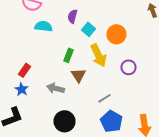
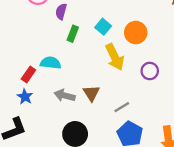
purple semicircle: (72, 16) -> (61, 12), moved
cyan semicircle: (44, 26) -> (51, 63), moved
green rectangle: (68, 55) -> (73, 34), moved
brown triangle: (78, 75) -> (91, 93), moved

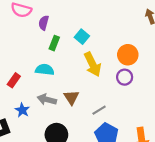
orange circle: (136, 33) -> (128, 55), moved
cyan semicircle: (51, 63) -> (45, 70), moved
blue star: (25, 97) -> (22, 110), moved

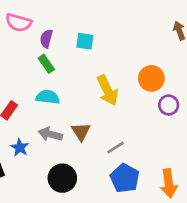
cyan square: (82, 37) -> (85, 41), moved, turned -32
green rectangle: (54, 43) -> (46, 64), moved, turned -56
purple circle: (125, 77) -> (169, 105), moved

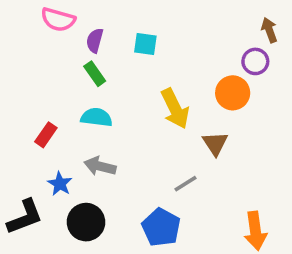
purple circle: (169, 105) -> (255, 61), moved
brown triangle: (81, 132) -> (215, 144), moved
black circle: (62, 178) -> (86, 222), moved
blue pentagon: (125, 178) -> (161, 227), moved

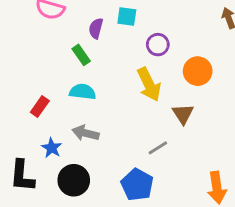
purple semicircle: (95, 41) -> (96, 28), moved
cyan square: (145, 44) -> (127, 17), moved
purple circle: (255, 61) -> (158, 45), moved
black L-shape: (25, 217) -> (22, 176), turned 116

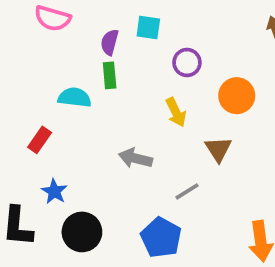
green rectangle: (81, 55) -> (110, 75), moved, turned 30
yellow arrow: (149, 84) -> (176, 112), size x0.7
cyan semicircle: (83, 92) -> (75, 97), moved
gray arrow: (86, 133) -> (135, 158), moved

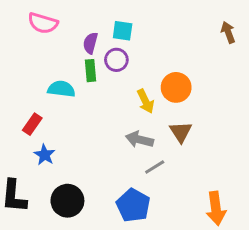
purple circle: (187, 62) -> (116, 60), moved
orange circle: (237, 96) -> (176, 87), moved
gray arrow: (135, 158) -> (139, 139), moved
blue star: (54, 191) -> (44, 155), moved

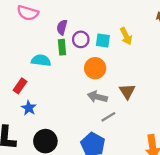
cyan square: (123, 31) -> (103, 41), moved
orange circle: (176, 87) -> (95, 68), moved
yellow arrow: (146, 101) -> (126, 36), moved

